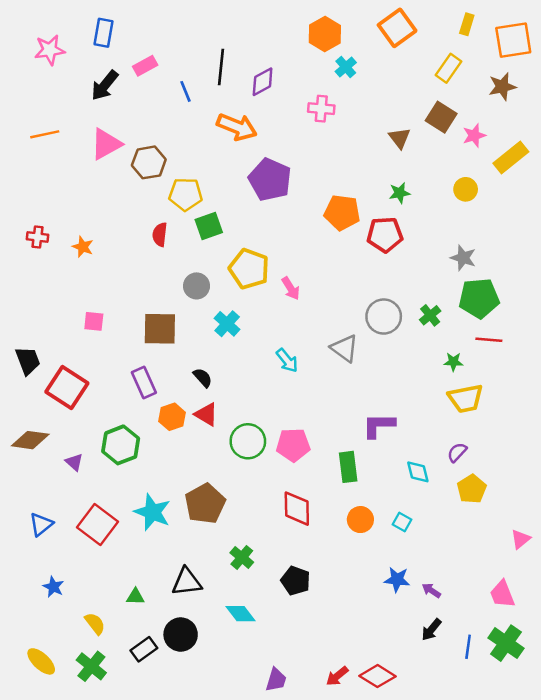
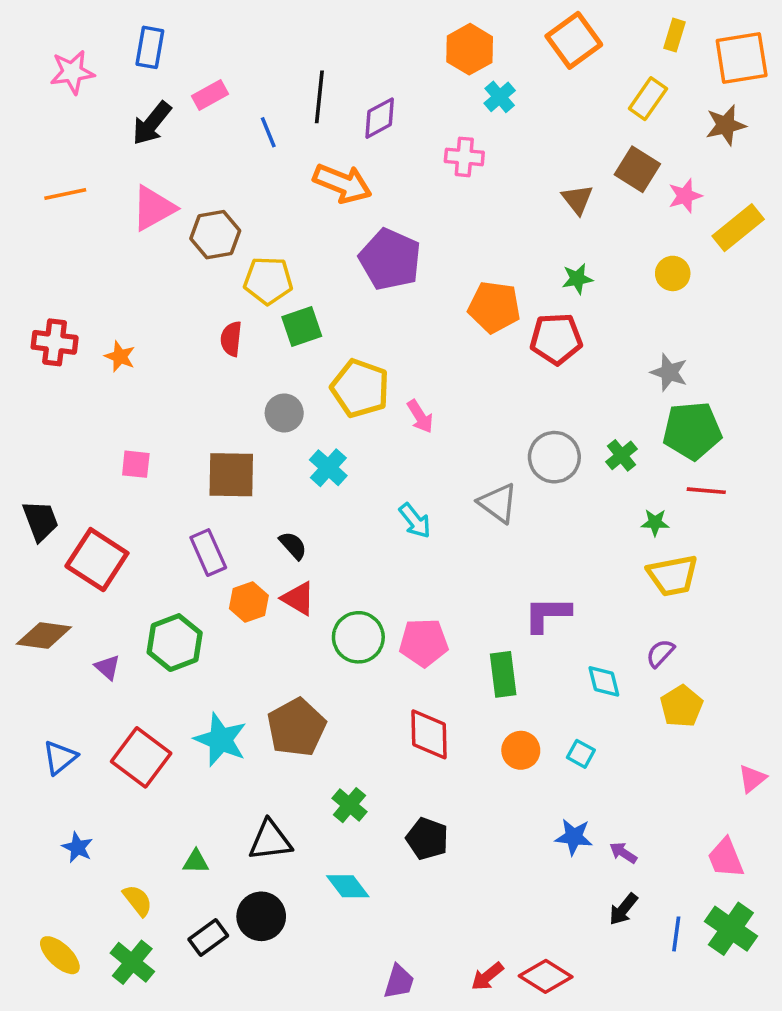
red cross: (37, 237) -> (55, 342), size x1.4

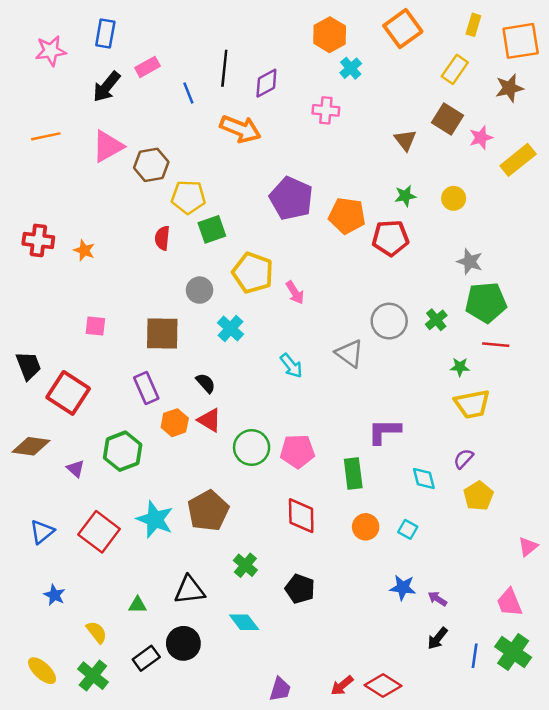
purple pentagon: (390, 259) -> (291, 198), moved
yellow circle: (673, 273) -> (454, 198), moved

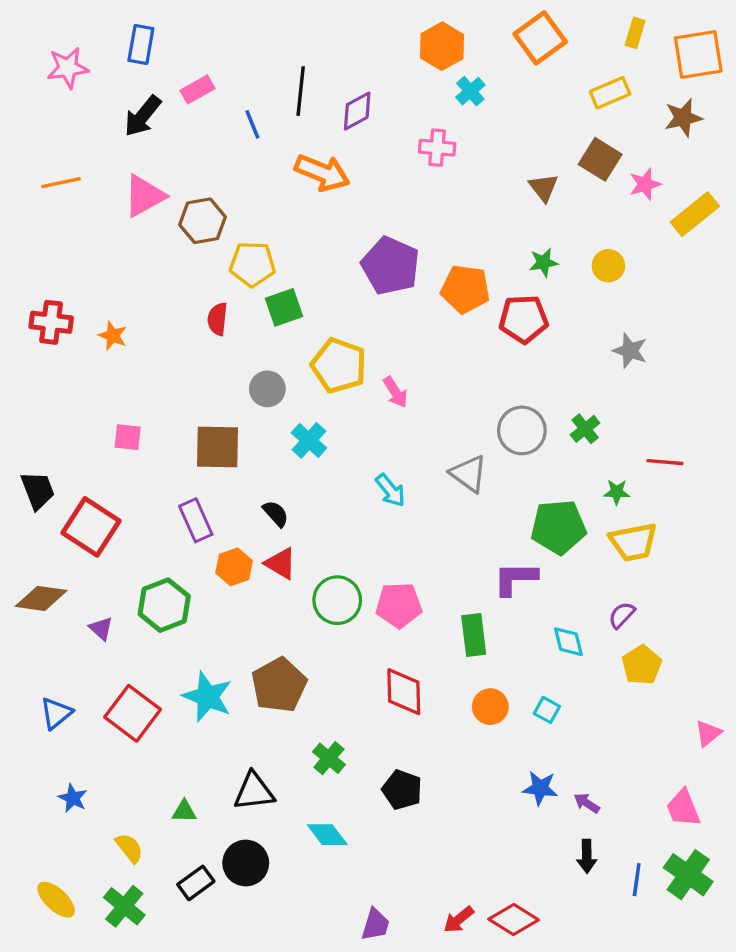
yellow rectangle: (455, 69) -> (610, 93), turned 32
green pentagon: (486, 302) -> (558, 527), moved
black arrow: (438, 638) -> (587, 856), turned -40

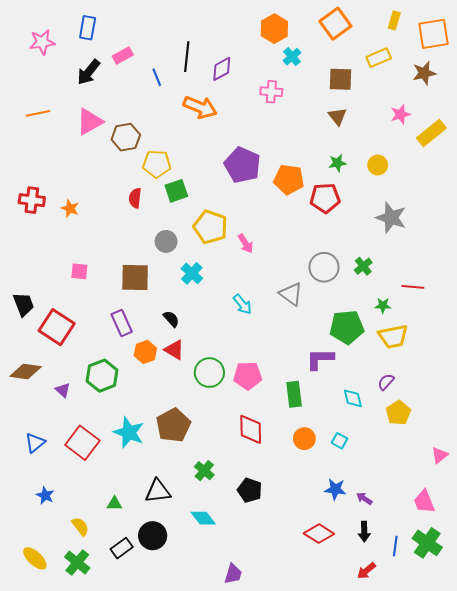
brown square: (600, 159) -> (341, 79), moved, turned -30
gray star: (630, 351) -> (391, 218), size x1.4
red arrow: (459, 920) -> (366, 571), moved
red diamond: (514, 920) -> (319, 534), moved

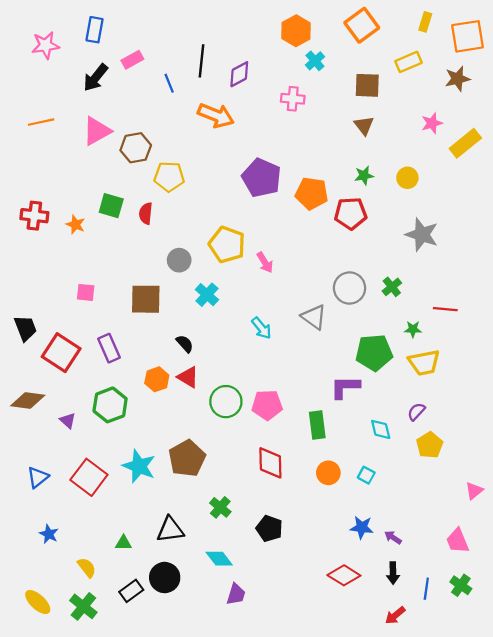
green square: (176, 191) -> (111, 206), moved, turned 35
purple rectangle: (122, 323) -> (109, 348), moved
green cross: (427, 543) -> (461, 585), size x0.7
purple trapezoid: (233, 574) -> (236, 594), moved

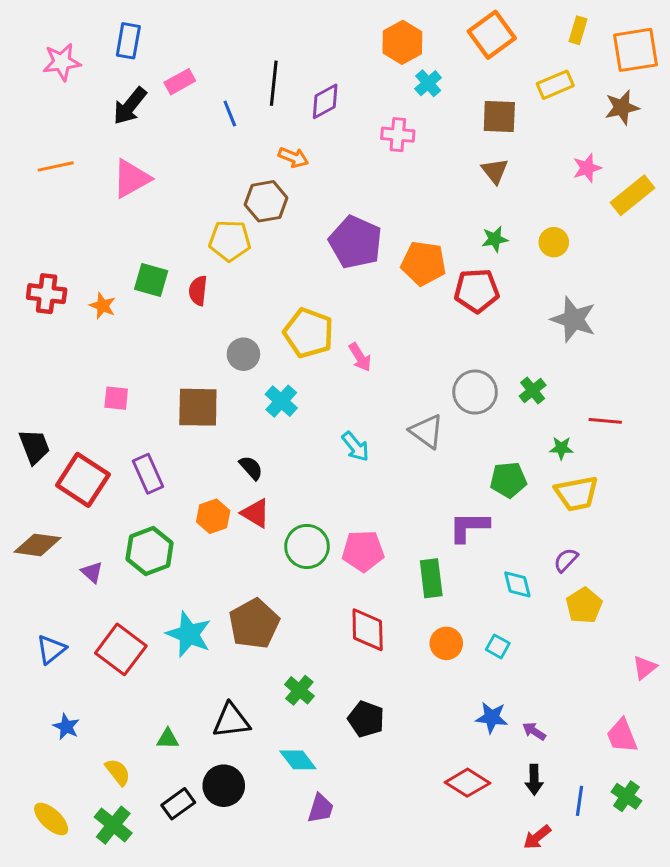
orange arrow: (216, 115) -> (293, 157), size x0.6
brown hexagon: (136, 148) -> (266, 201), moved
green pentagon: (374, 353) -> (508, 480), size x0.7

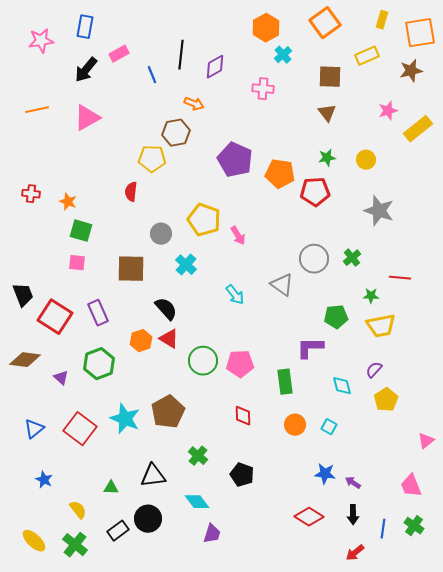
green square: (151, 280) -> (81, 231), moved
red cross: (47, 294) -> (31, 194), size x0.7
black semicircle: (251, 468) -> (166, 309), size x1.4
red diamond: (368, 630) -> (243, 416), size x0.7

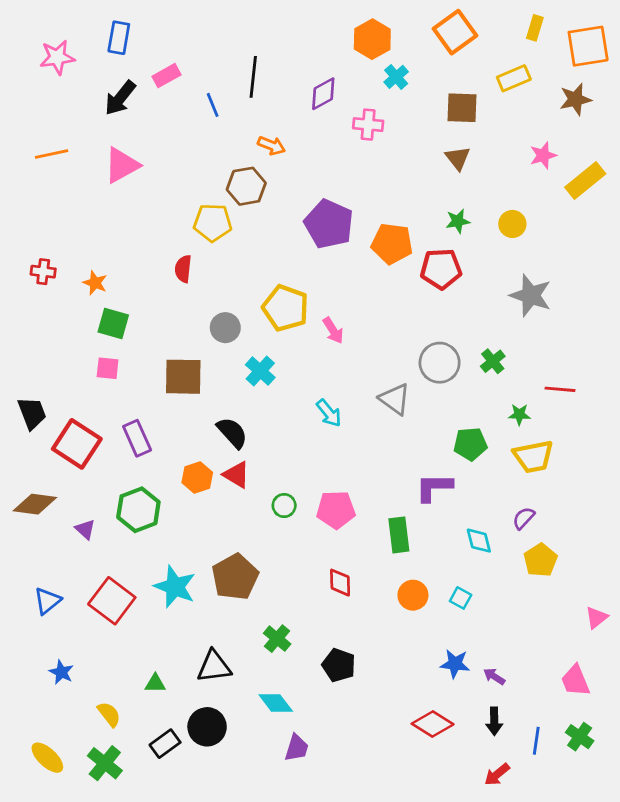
purple diamond: (215, 67) -> (323, 94), moved
green circle: (203, 361) -> (284, 506), size x0.6

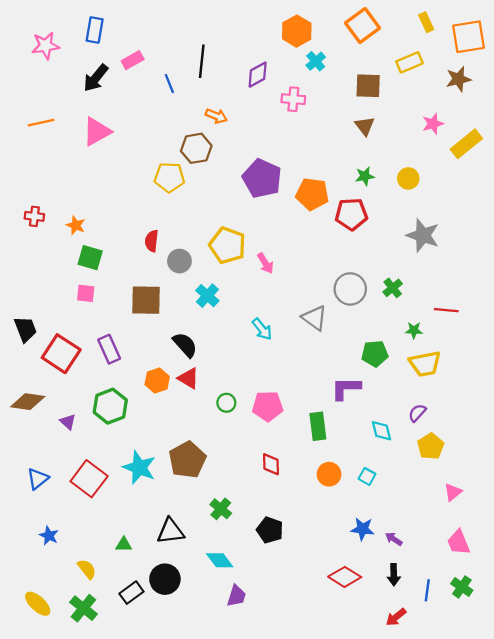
yellow rectangle: (535, 28) -> (426, 22), turned -42
red semicircle: (183, 269) -> (152, 241), moved
pink triangle: (596, 618) -> (453, 492), moved

